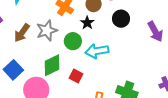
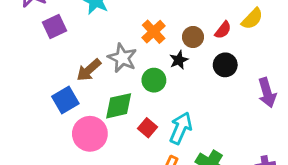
gray star: (47, 31) -> (122, 58), turned 30
brown arrow: (22, 33) -> (89, 70), moved
cyan arrow: (97, 51) -> (181, 128), moved, turned 110

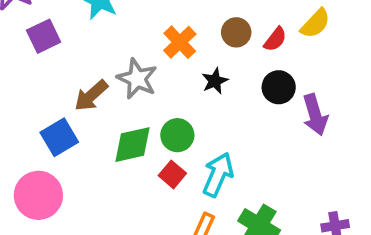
brown circle: (193, 37) -> (236, 32), moved
green circle: (154, 80) -> (177, 135), moved
purple arrow: (267, 93) -> (315, 115), moved
pink circle: (90, 134) -> (38, 195), moved

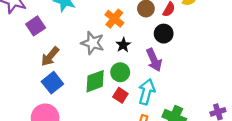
black star: (215, 81) -> (123, 45), moved
black circle: (279, 87) -> (164, 34), moved
brown arrow: (91, 96) -> (50, 56), moved
purple arrow: (315, 115) -> (154, 60), moved

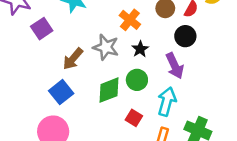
brown arrow: (50, 56) -> (73, 59), moved
red square: (120, 95) -> (134, 118), moved

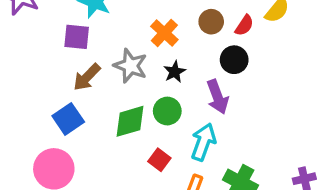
purple square: (42, 29) -> (77, 37), moved, turned 35

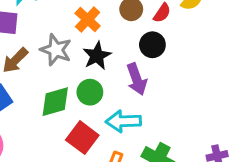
black star: (175, 72) -> (97, 56), size x1.4
cyan arrow: (203, 142) -> (123, 121), turned -112
red square: (159, 160) -> (82, 138), size x1.5

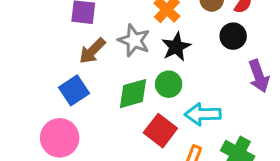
purple arrow: (137, 79) -> (259, 76), moved

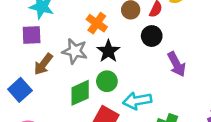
blue square: (74, 90) -> (20, 90), moved

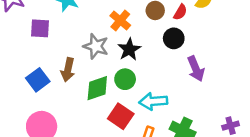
purple square: (32, 35) -> (40, 28), moved
brown arrow: (43, 64) -> (68, 70), moved, turned -30

